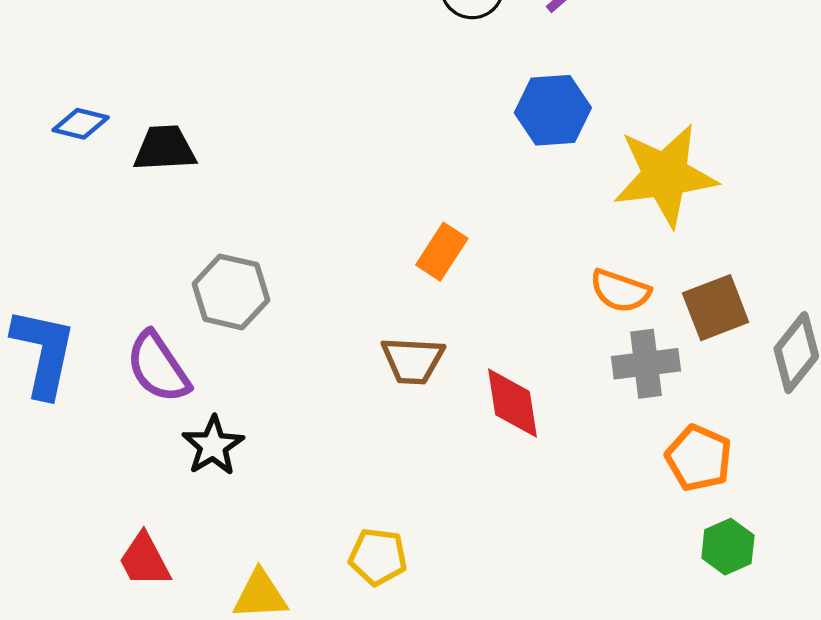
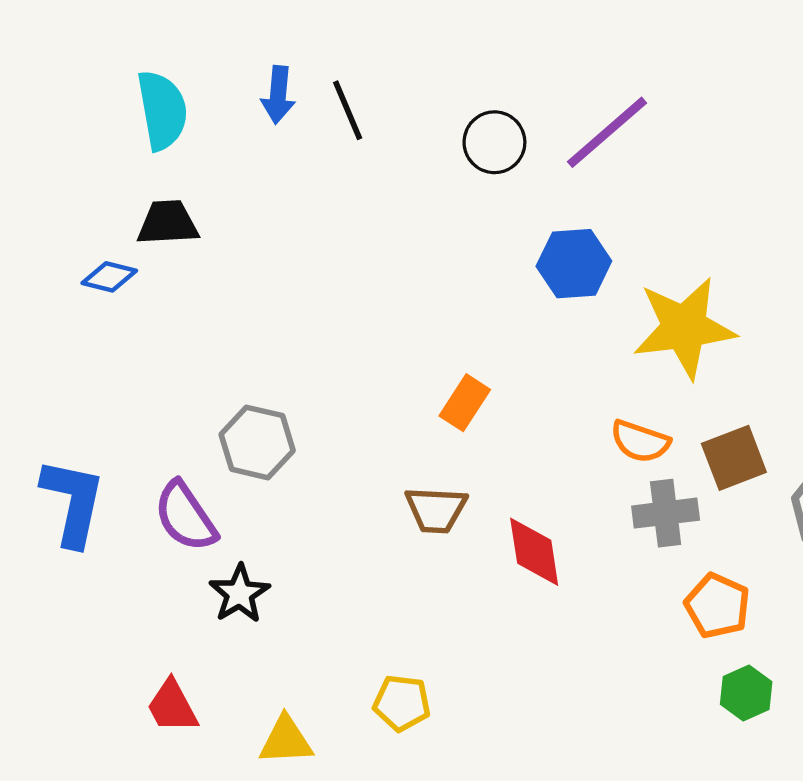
black trapezoid: (165, 148) -> (168, 223), moved

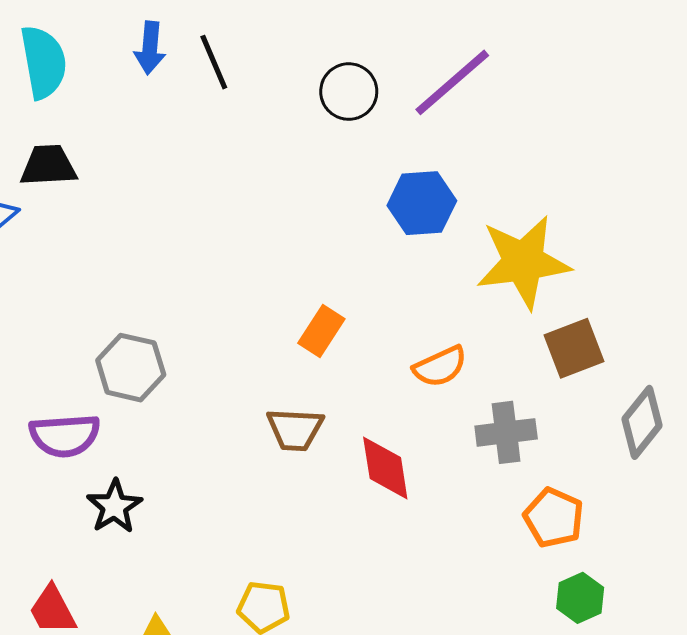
orange semicircle: (640, 441) -> (440, 366), moved, turned -44
brown square: (734, 458) -> (574, 348), moved
purple semicircle: (185, 516) -> (65, 435), turned -60

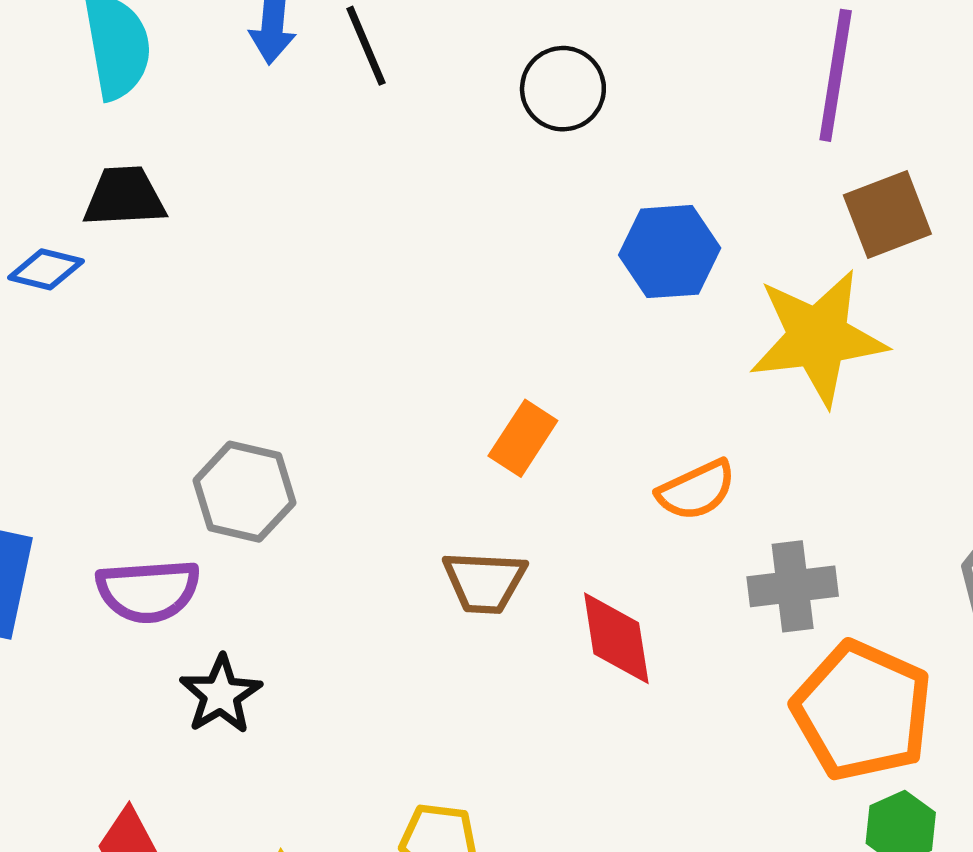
purple line: (452, 82) -> (836, 75), moved, turned -40
brown square: (574, 348) -> (887, 215), moved
orange pentagon: (554, 518) -> (862, 711), size x1.6

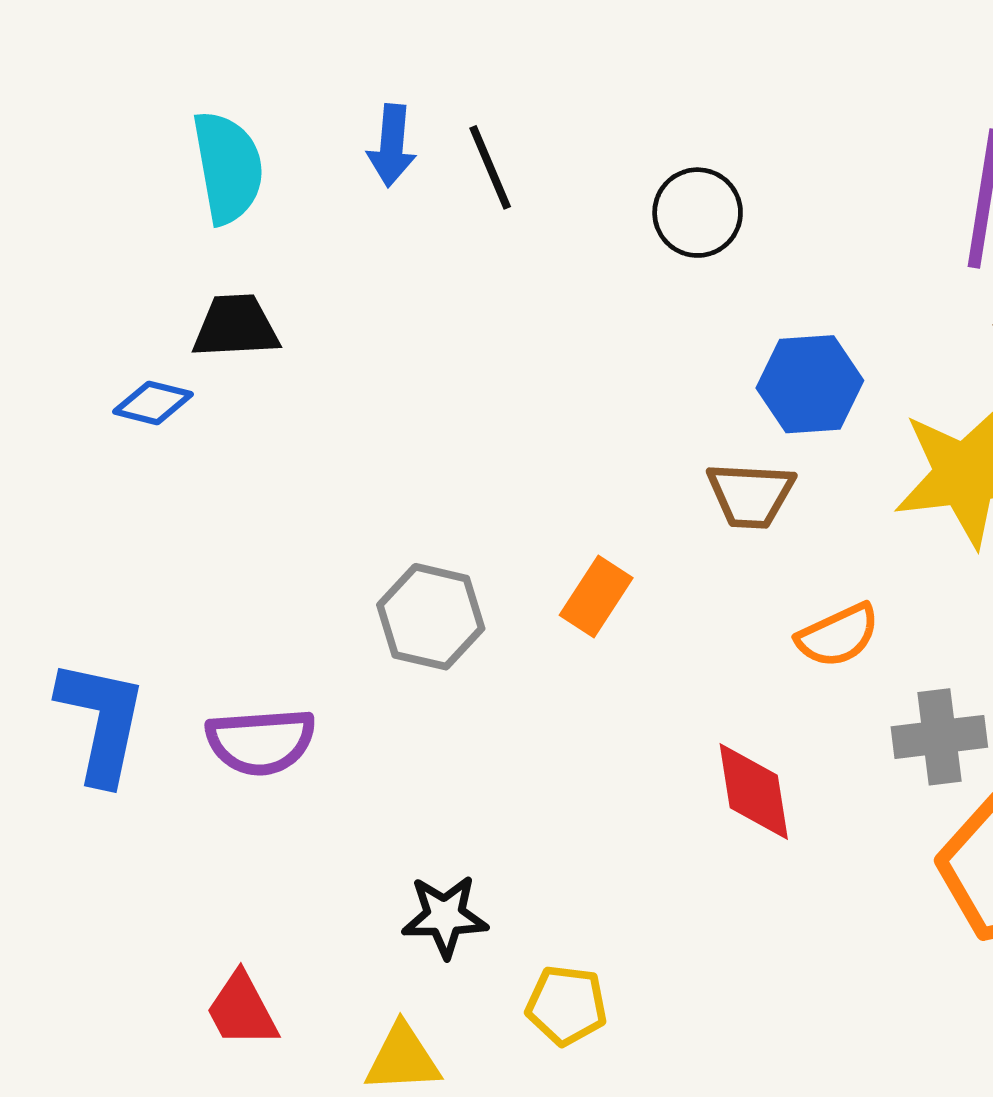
orange rectangle: (523, 438) -> (596, 596), moved
gray hexagon: (244, 492) -> (431, 617), moved
brown trapezoid: (484, 582) -> (751, 495), moved
black star: (221, 695) -> (445, 916), moved, turned 30

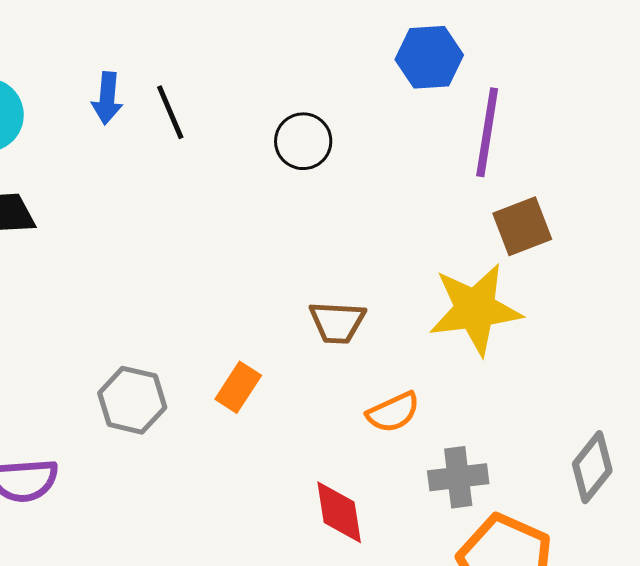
blue hexagon: (810, 384) -> (429, 57), moved

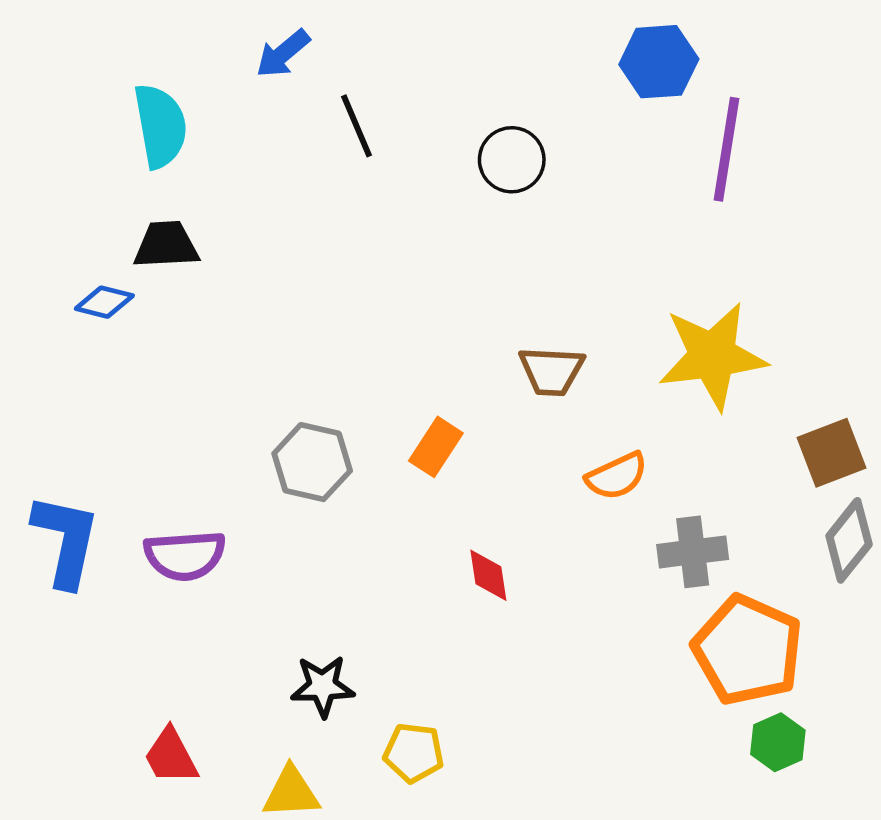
blue arrow: (107, 98) -> (283, 54), moved, turned 45
brown square: (522, 226) -> (832, 453), moved
red diamond: (339, 512) -> (488, 575), moved, size x0.7

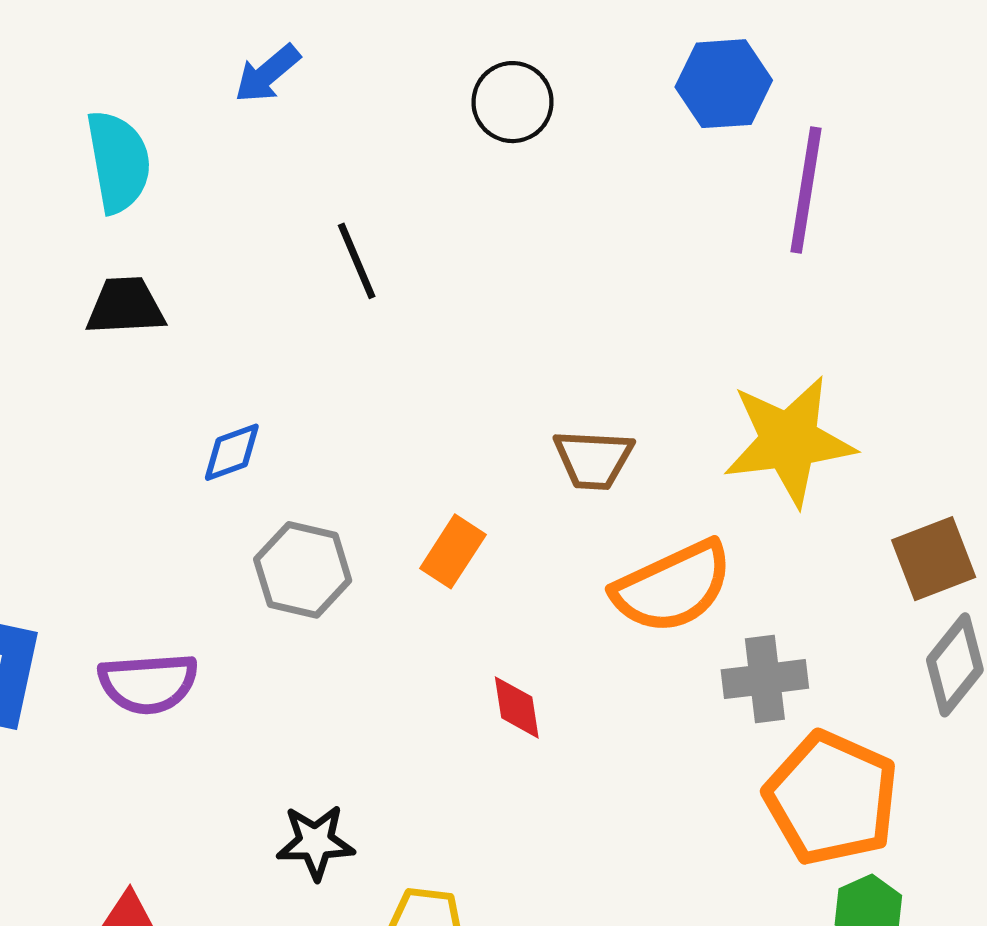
black line: (356, 126) -> (357, 261), moved
black circle: (512, 160) -> (513, 102), moved
blue diamond: (104, 302) -> (232, 452), moved, turned -34
orange semicircle: (617, 476) -> (673, 587), size x1.6

